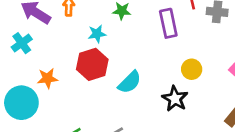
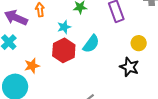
cyan semicircle: (130, 82) -> (91, 44), moved

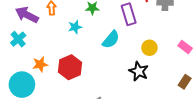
cyan semicircle: (91, 44) -> (111, 40), moved
red hexagon: (64, 50) -> (70, 67), moved

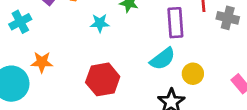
cyan semicircle: (111, 40) -> (163, 59), moved
red hexagon: (70, 67) -> (103, 79), moved

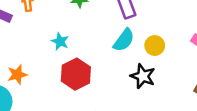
cyan star: (100, 23) -> (60, 41), moved, turned -30

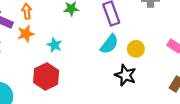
red hexagon: (76, 74) -> (46, 77), moved
orange star: (17, 75) -> (26, 34), moved

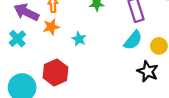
red hexagon: (46, 77) -> (55, 72), moved

